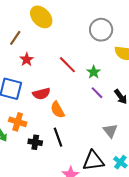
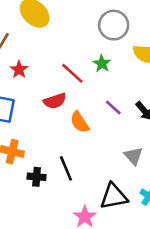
green star: (94, 72) -> (102, 64), moved
red semicircle: (41, 94) -> (55, 101), moved
orange semicircle: (58, 110) -> (80, 122), moved

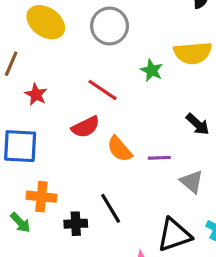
gray circle: (114, 25) -> (110, 26), moved
green star: (102, 64) -> (152, 70), moved
purple line: (113, 107) -> (159, 158), moved, turned -36

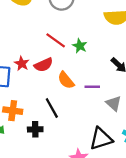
green star: (152, 70) -> (80, 46), moved
red star: (36, 95) -> (22, 63), moved
black line: (111, 208) -> (52, 108), moved

